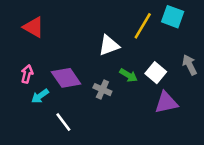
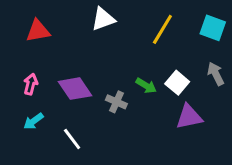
cyan square: (173, 17) -> (213, 28), moved
red triangle: (34, 27) -> (38, 31), turned -40
white triangle: (109, 45) -> (103, 19), moved
cyan arrow: (40, 96) -> (34, 121), moved

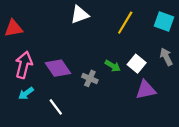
red triangle: (38, 31) -> (14, 28), moved
pink arrow: (31, 84) -> (24, 65), size x1.6

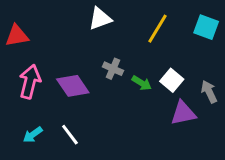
gray arrow: (166, 57) -> (209, 92), moved
gray cross: (90, 78) -> (113, 69), moved
cyan arrow: (26, 93) -> (33, 135), moved

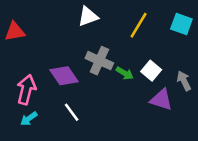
gray cross: (113, 69) -> (99, 61), size x1.5
pink arrow: (30, 82) -> (26, 90), moved
purple triangle: (183, 113) -> (161, 100), turned 30
white line: (70, 135) -> (72, 112), moved

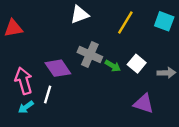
gray arrow: (184, 81) -> (166, 73), turned 114
pink arrow: (26, 90) -> (24, 81), turned -30
purple triangle: (161, 100) -> (144, 104), moved
white line: (72, 112) -> (48, 94), moved, turned 54

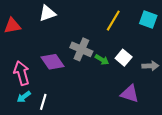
white triangle: (80, 14) -> (47, 13), moved
white line: (48, 94) -> (43, 102), moved

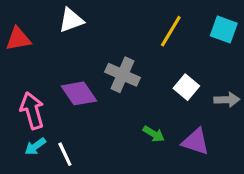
green arrow: (102, 60) -> (154, 134), moved
white line: (43, 102) -> (65, 154), turned -42

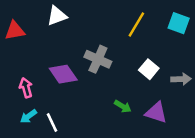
pink arrow: (32, 111) -> (26, 88), size x0.7

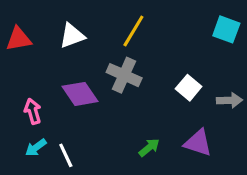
white triangle: (57, 16) -> (72, 36), moved
yellow line: (136, 24) -> (133, 31), moved
green arrow: (123, 106) -> (149, 148), moved, turned -70

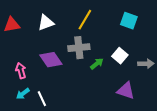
cyan square: (226, 29) -> (129, 21), moved
gray cross: (124, 75) -> (79, 48), turned -30
green arrow: (149, 148) -> (97, 64), moved

